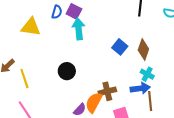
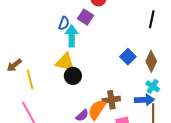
blue semicircle: (57, 12) -> (64, 23), moved
yellow triangle: (31, 27) -> (65, 62), moved
cyan arrow: (79, 29) -> (72, 36), moved

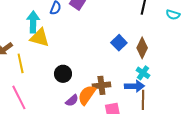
cyan arrow: (72, 36) -> (33, 22), moved
yellow triangle: (65, 62) -> (40, 38), moved
black circle: (73, 76) -> (63, 74), moved

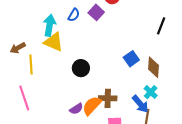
brown diamond: (142, 48) -> (153, 67), turned -30
black circle: (63, 74) -> (81, 68), moved
blue arrow: (134, 86) -> (140, 104), turned 42

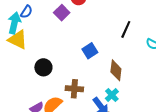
blue semicircle: (74, 15) -> (26, 12), moved
blue square: (131, 59) -> (90, 51), moved
brown cross: (108, 98) -> (74, 89), moved

